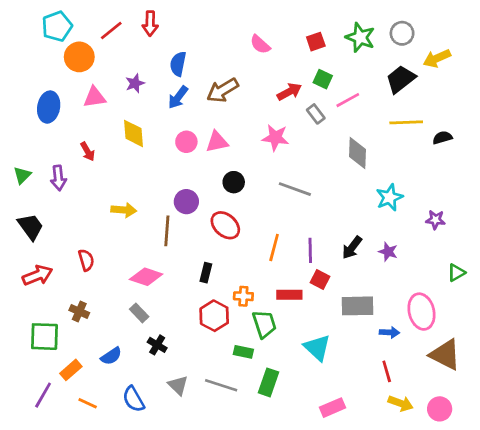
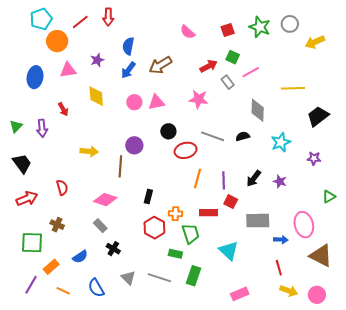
black trapezoid: (401, 79) -> (318, 116), moved
black semicircle: (442, 138) -> (243, 136), moved
red ellipse: (225, 225) -> (185, 150), moved, turned -55

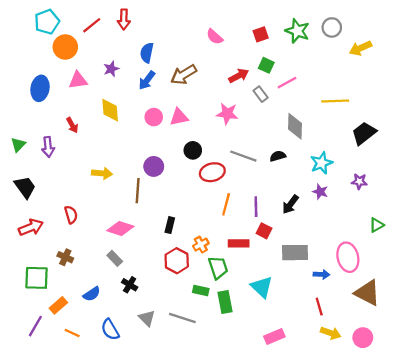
purple star: (280, 181) -> (320, 192), moved
orange cross: (175, 214) -> (201, 245), turned -32
green rectangle: (194, 276) -> (225, 302), moved, turned -30

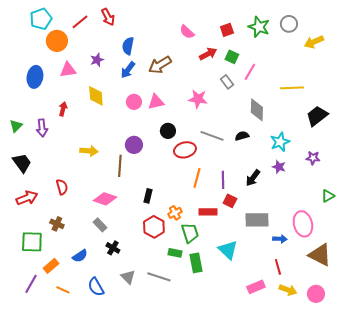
red arrow: (124, 19) -> (108, 17), turned -30
red arrow: (239, 76) -> (208, 54), moved
pink line: (287, 83) -> (250, 72), turned -30
red arrow: (72, 125) -> (63, 109), turned -136
pink rectangle: (274, 336) -> (256, 287), moved

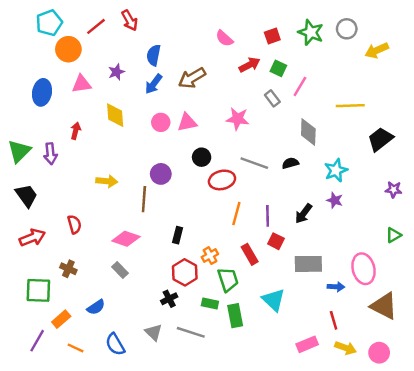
green triangle: (16, 126) -> (19, 151), size x1.5
purple star: (313, 158) -> (394, 190), moved
red rectangle: (208, 212) -> (250, 254), turned 60
black cross: (113, 248) -> (169, 299), moved, turned 32

